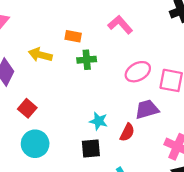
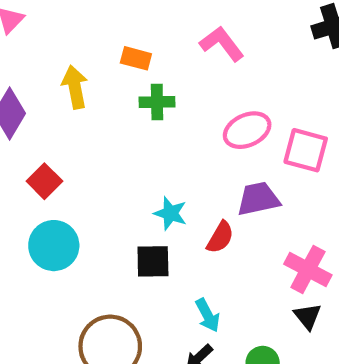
yellow arrow: (40, 55) -> (75, 87), turned 60

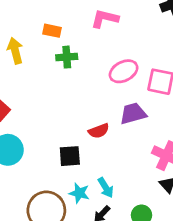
pink L-shape: (222, 44) -> (105, 19), turned -36
cyan star: (170, 213) -> (79, 193), moved
red semicircle: (220, 237) -> (99, 131), moved, turned 42

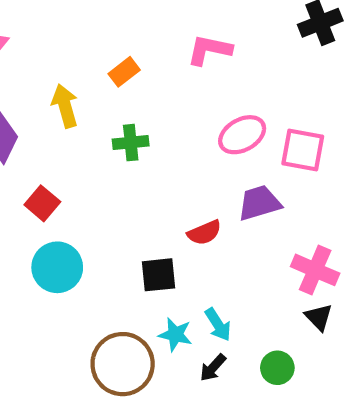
orange rectangle: (52, 31) -> (124, 72), turned -48
green cross: (67, 57) -> (131, 143), moved

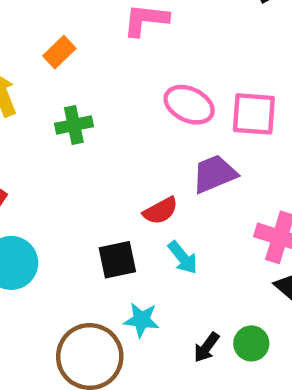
pink ellipse: (242, 135) -> (189, 105), turned 60
cyan arrow: (218, 325) -> (183, 258), moved
black arrow: (213, 368) -> (206, 347), moved

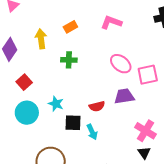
pink square: (254, 114) -> (148, 75), turned -30
cyan arrow: (183, 258) -> (92, 132), moved
cyan star: (141, 320) -> (56, 104), moved

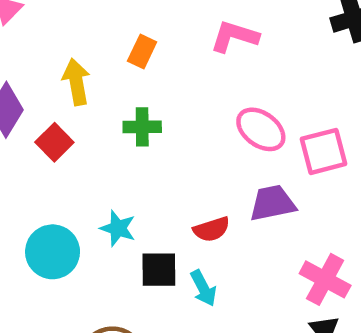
orange rectangle: (70, 27) -> (142, 52), turned -32
red square: (24, 82) -> (54, 142), moved

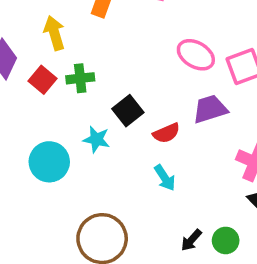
green cross: (142, 127) -> (80, 78), moved
black square: (159, 270) -> (128, 111), moved, turned -32

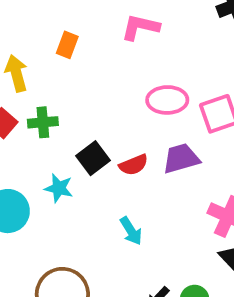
pink ellipse: (196, 55) -> (167, 100), turned -33
red semicircle: (166, 133) -> (134, 165), moved

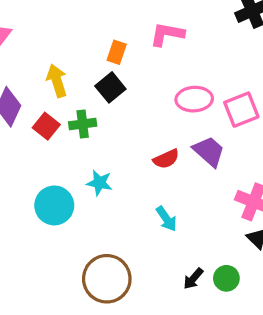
orange rectangle: (67, 45) -> (117, 52), moved
black square: (93, 158) -> (110, 87), moved
purple trapezoid: (181, 158) -> (209, 151), turned 60

